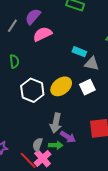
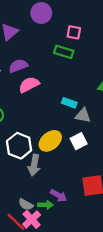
purple semicircle: (33, 17) -> (18, 66), turned 30
gray arrow: (56, 123) -> (34, 165), moved
gray semicircle: (38, 145) -> (26, 204), turned -80

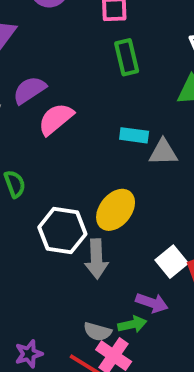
green rectangle: (64, 52) -> (127, 57), moved, turned 72
white square: (79, 141) -> (172, 262), moved

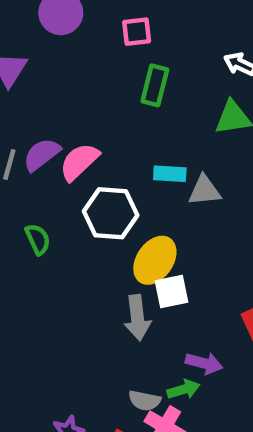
green rectangle: (127, 57) -> (155, 85), turned 32
purple semicircle: (29, 90) -> (42, 155), moved
white hexagon: (62, 231) -> (111, 213), moved
white square: (172, 262) -> (172, 292), moved, turned 32

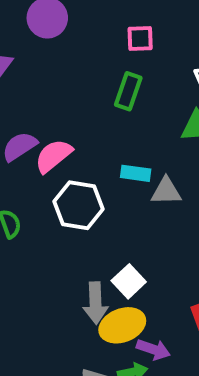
pink square: (137, 32) -> (140, 39), moved
yellow ellipse: (155, 260) -> (122, 325), moved, turned 30
white square: (172, 292) -> (129, 281), turned -36

